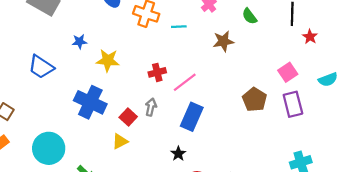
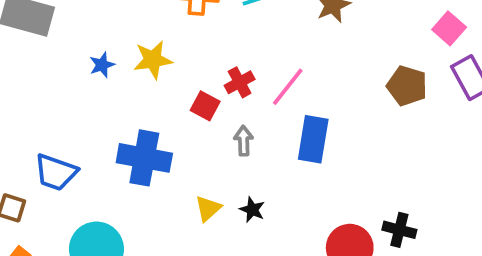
yellow star: (108, 60) -> (153, 60), moved
blue trapezoid: (41, 67) -> (56, 172), moved
red square: (128, 117) -> (205, 106), moved
black star: (178, 154) -> (252, 210), moved

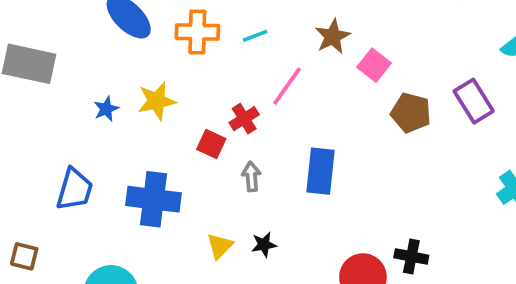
pink square: (449, 28) -> (374, 65), moved
pink line: (288, 87) -> (287, 86), moved
blue trapezoid: (56, 172) -> (75, 189), moved, turned -90
black star: (252, 210) -> (264, 245), turned -30

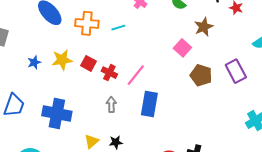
brown star: (333, 37) -> (204, 27), moved
pink line: (287, 86) -> (136, 75), moved
red cross: (244, 119) -> (109, 73), turned -35
red square: (211, 144) -> (88, 63), moved

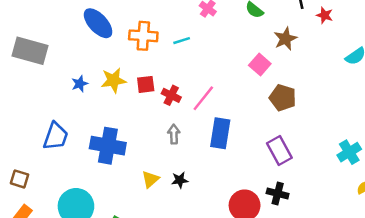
red square: (88, 63) -> (146, 84), turned -35
purple rectangle: (236, 71) -> (279, 151), moved

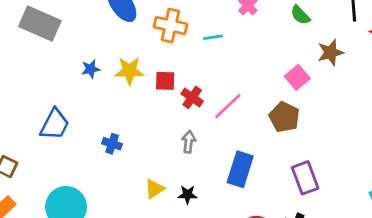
brown pentagon: (283, 98) -> (284, 117), moved
blue rectangle: (220, 133) -> (240, 169), moved
blue cross: (108, 146) -> (112, 144), size x0.5

